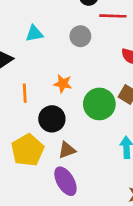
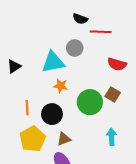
cyan triangle: (34, 34) -> (53, 62), moved, size x1.6
orange line: (25, 93) -> (27, 108), moved

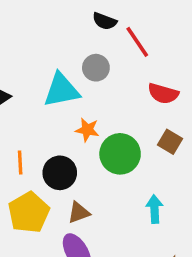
red line: (101, 32) -> (137, 42), turned 54
orange star: (61, 86) -> (87, 130), moved
brown square: (113, 95) -> (170, 142), moved

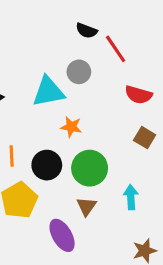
green circle: (120, 154) -> (90, 168), moved
brown triangle: (79, 212) -> (87, 206), moved, turned -35

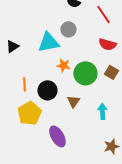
red line: (116, 49) -> (103, 14), moved
green circle: (90, 168) -> (85, 73), moved
brown triangle: (87, 206) -> (73, 101), moved

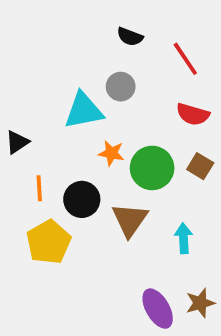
black triangle: (12, 46) -> (17, 142), moved
brown triangle: (73, 101) -> (130, 220), size x1.5
purple ellipse: (57, 136) -> (158, 309), moved

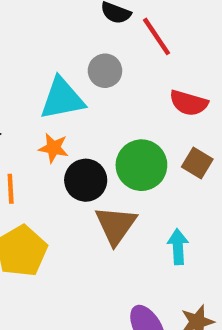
red line: (185, 59) -> (156, 36), moved
orange star: (111, 153) -> (53, 148), moved
black circle: (82, 199) -> (86, 180), moved

